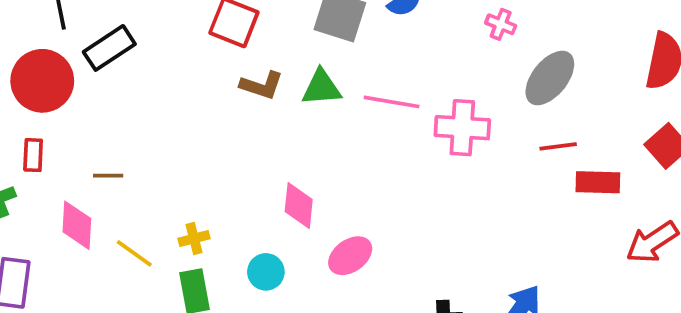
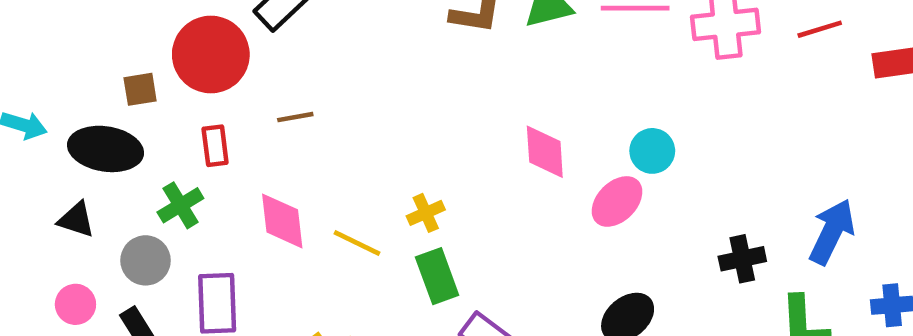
red line: (558, 146) -> (820, 29), moved
brown line: (108, 176) -> (295, 117), moved
cyan circle: (266, 272) -> (652, 151), moved

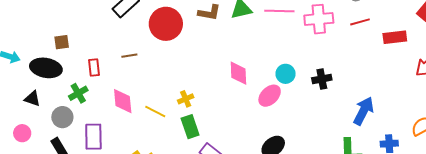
red circle: (211, 54) -> (166, 24), moved
black cross: (742, 259) -> (322, 79), moved
pink circle: (75, 304) -> (22, 133), moved

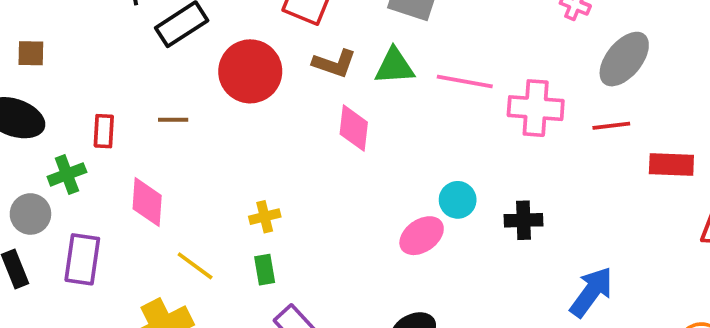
brown square: (62, 42) -> (31, 53), moved
pink diamond: (238, 73) -> (354, 128), moved
yellow line: (155, 111) -> (195, 266), moved
green rectangle: (190, 127) -> (265, 270), size x0.7

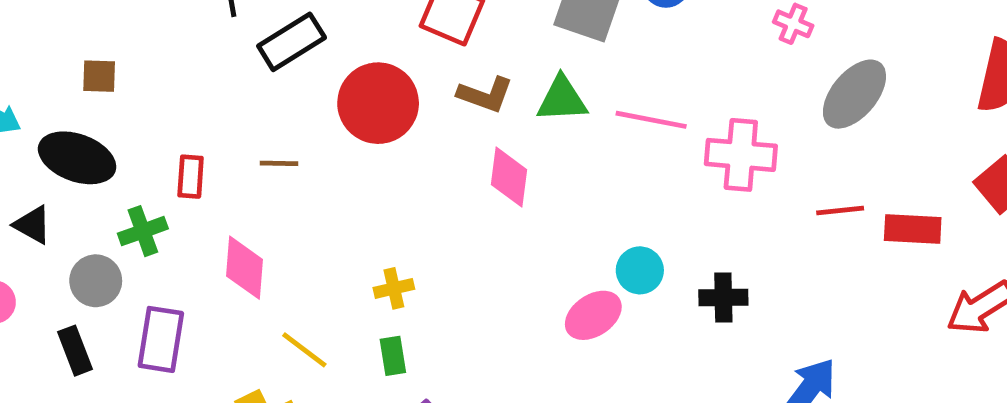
red line: (611, 126) -> (840, 211), moved

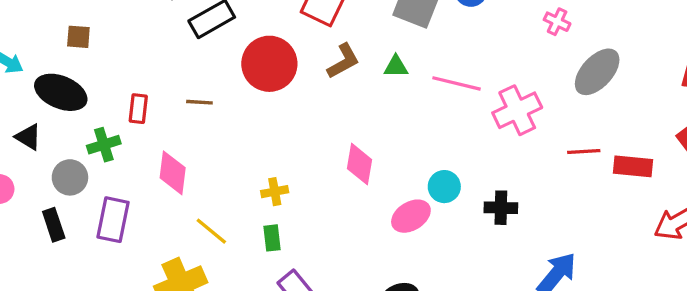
brown L-shape: (485, 95) -> (343, 61), turned -51
green triangle: (562, 99) -> (396, 67), size x0.7
pink cross: (741, 155) -> (517, 110), turned -33
pink diamond: (509, 177) -> (360, 164), moved

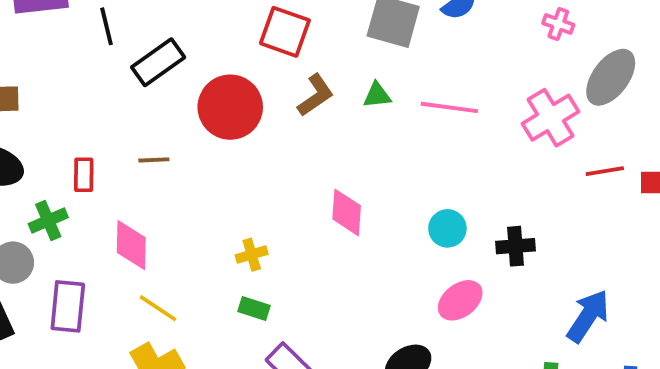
pink cross: (517, 110) -> (551, 118), moved
pink ellipse: (411, 216) -> (460, 300), moved
yellow line: (211, 231) -> (158, 308), moved
green rectangle: (272, 238) -> (254, 308), turned -60

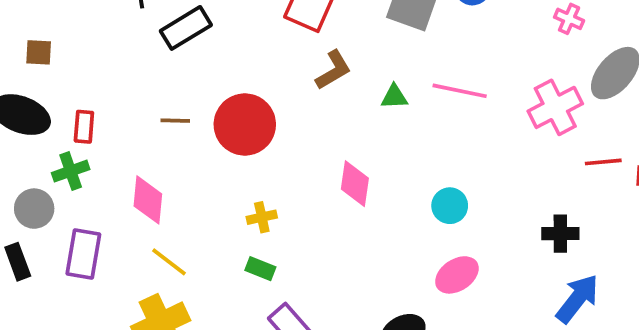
green triangle: (377, 95) -> (394, 97), moved
red circle: (230, 107) -> (245, 124), moved
red rectangle: (84, 175) -> (84, 127), moved
black cross: (516, 246) -> (560, 234), moved

